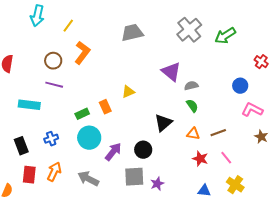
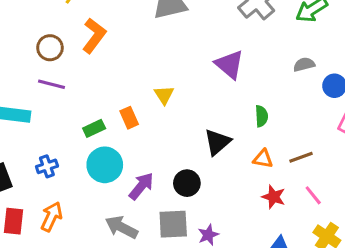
gray semicircle: (191, 86) -> (304, 64), moved
yellow triangle: (128, 92) -> (164, 95), turned -40
green semicircle: (192, 106) -> (261, 116), turned 32
gray arrow: (88, 179) -> (121, 227), moved

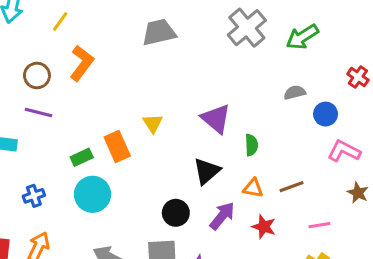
purple triangle: (230, 64) -> (216, 119), moved
orange rectangle: (129, 118) -> (117, 146), size x1.4
purple arrow: (141, 186) -> (222, 216), moved
pink line: (313, 195) -> (319, 225), moved, turned -60

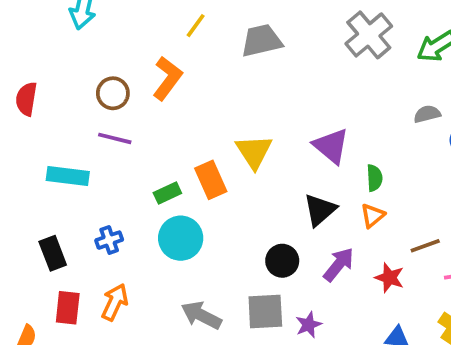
yellow line: (60, 21) -> (196, 26), moved
yellow triangle: (153, 123) -> (254, 152), size x1.5
brown line: (292, 187) -> (425, 246), moved
orange triangle: (253, 188) -> (373, 216), moved, turned -50

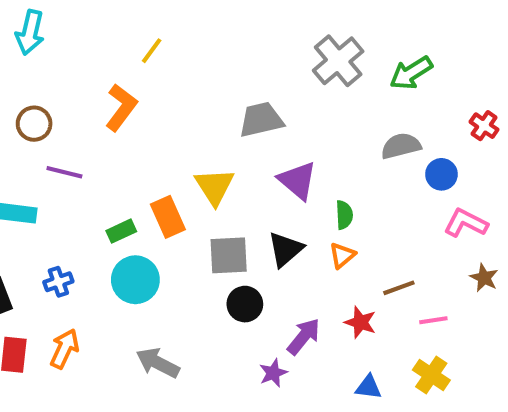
gray trapezoid: (262, 41) -> (261, 120), moved
brown circle: (113, 93) -> (34, 124), moved
gray semicircle: (427, 114) -> (401, 146), size x1.4
purple arrow: (339, 264) -> (304, 336), moved
gray square: (265, 312) -> (229, 255), moved

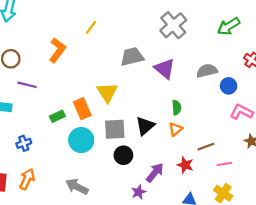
yellow line: (152, 51) -> (91, 27), moved
green arrow: (411, 73) -> (229, 26), moved
purple triangle: (298, 180) -> (165, 69), moved
cyan circle: (135, 280) -> (81, 140), moved

